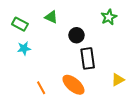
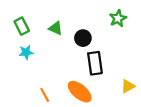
green triangle: (51, 17) -> (56, 28), moved
green rectangle: (20, 24) -> (22, 26), turned 35

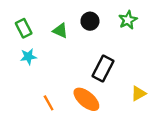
black circle: (83, 38) -> (90, 21), moved
black rectangle: (95, 63) -> (103, 69), turned 35

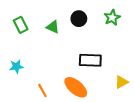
cyan star: (28, 57) -> (16, 66), moved
black rectangle: (103, 69) -> (90, 60), turned 65

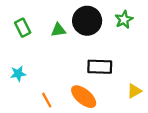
black circle: (79, 19) -> (87, 21), size x1.6
green triangle: (53, 27) -> (58, 30), turned -32

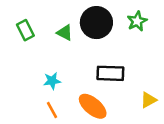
green triangle: (58, 30) -> (65, 33), turned 35
cyan star: (18, 74) -> (52, 81), moved

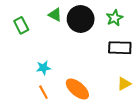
green triangle: (65, 33) -> (55, 15), moved
black rectangle: (110, 73) -> (120, 48), moved

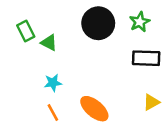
green triangle: (55, 15) -> (49, 43), moved

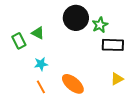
green star: (140, 22) -> (100, 25), moved
green rectangle: (26, 31) -> (19, 41), moved

